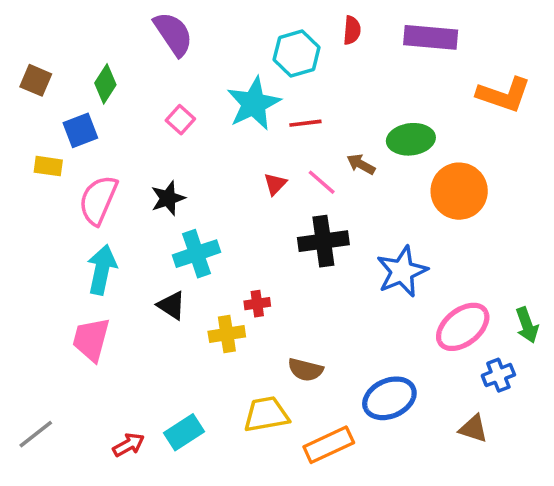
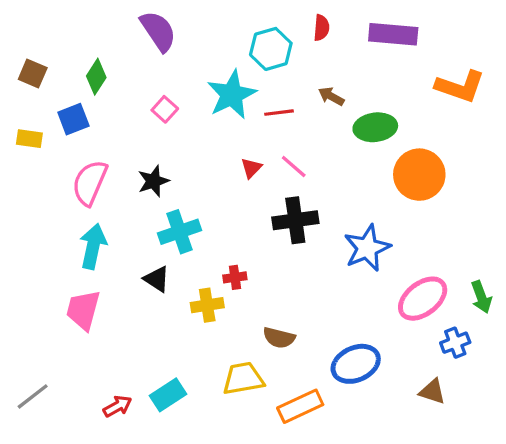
brown arrow: (361, 164) -> (331, 96), moved
yellow rectangle: (48, 166) -> (29, 139), moved

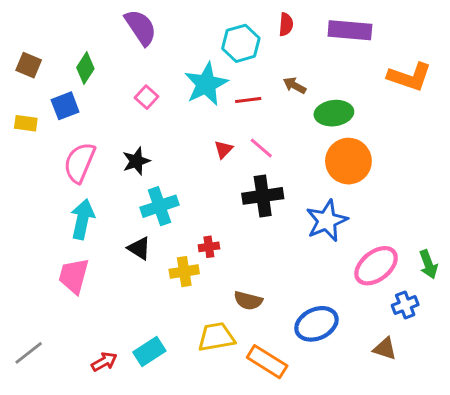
orange circle: (419, 175) -> (348, 161), moved
orange rectangle: (300, 406) -> (267, 362), turned 57

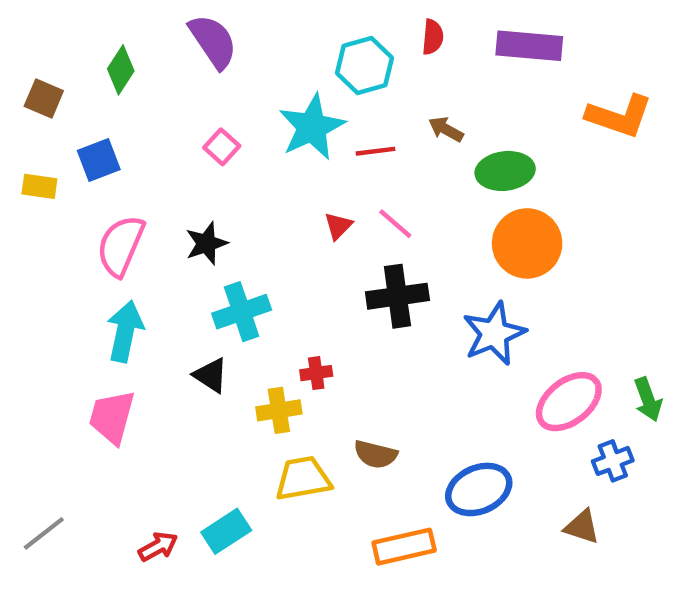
green diamond: (85, 68) -> (121, 70), moved
yellow trapezoid: (216, 337) -> (303, 478), moved
orange rectangle: (267, 362) -> (404, 547), turned -45

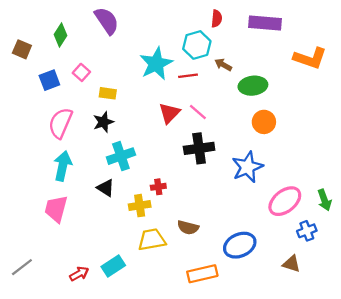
cyan hexagon: (365, 66) -> (197, 45), moved
pink square: (222, 147) -> (81, 72), moved
yellow rectangle: (39, 186) -> (108, 93), moved
red triangle: (338, 226) -> (169, 113), size x1.5
orange circle: (527, 243) -> (264, 122), size x0.7

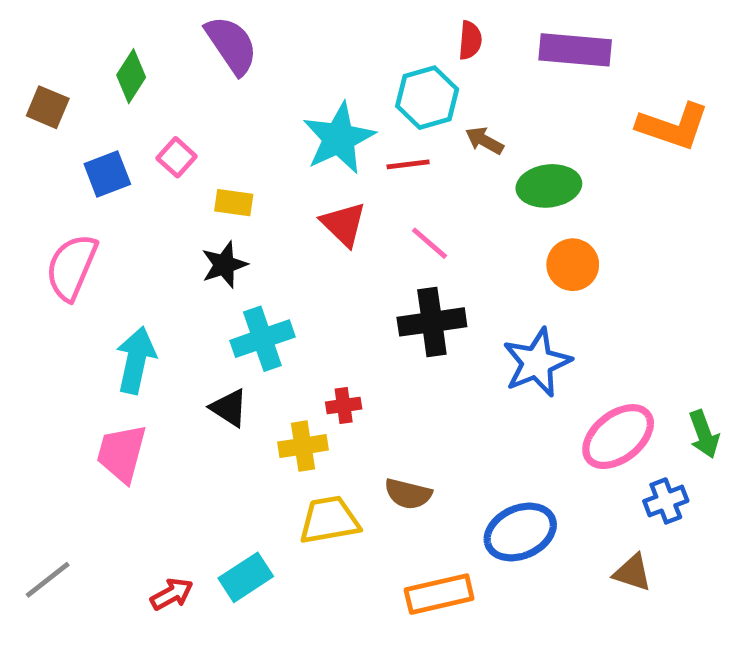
red triangle: (169, 113) -> (344, 224), moved, turned -30
pink semicircle: (60, 123) -> (72, 267), moved

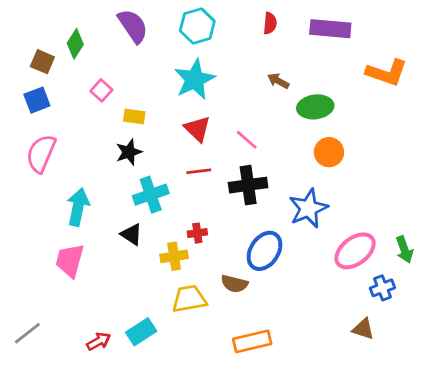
cyan hexagon: (427, 98) -> (197, 26), moved
brown square: (48, 107) -> (42, 62), moved
red line: (408, 164) -> (199, 171), moved
blue square: (107, 174) -> (37, 100), moved
blue ellipse: (520, 532) -> (265, 251), moved, turned -33

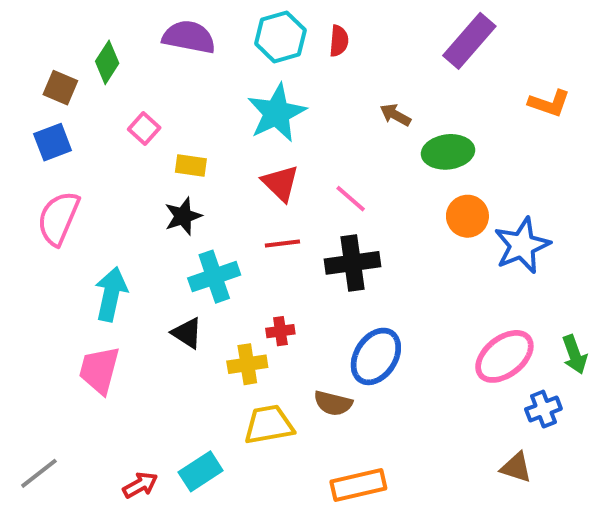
red semicircle: (270, 23) -> (339, 41), moved
purple semicircle: (133, 26) -> (189, 37), turned -45
purple rectangle: (330, 29) -> (469, 41), turned -54
orange L-shape: (387, 73) -> (549, 103), size x0.7
blue star: (308, 208) -> (522, 245), moved

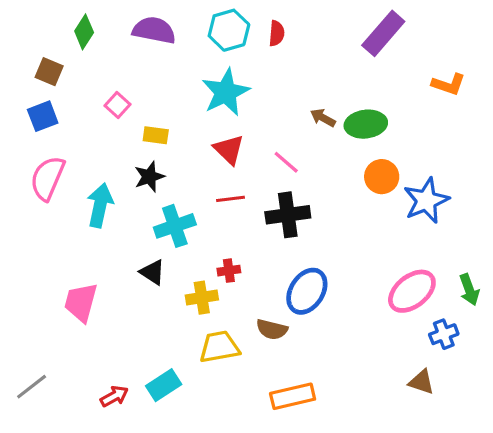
green diamond: (107, 62) -> (84, 32), moved
brown arrow: (395, 115) -> (323, 118), moved
cyan arrow: (111, 294) -> (100, 205), moved

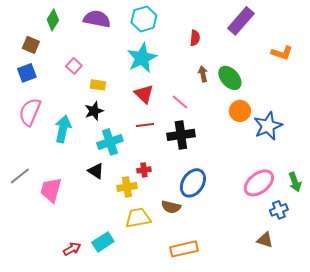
red semicircle: (277, 33) -> (195, 38), moved
brown arrow: (323, 118) -> (203, 74), turned 49
green ellipse: (366, 124) -> (230, 78), turned 55
gray line: (32, 387) -> (20, 176), moved

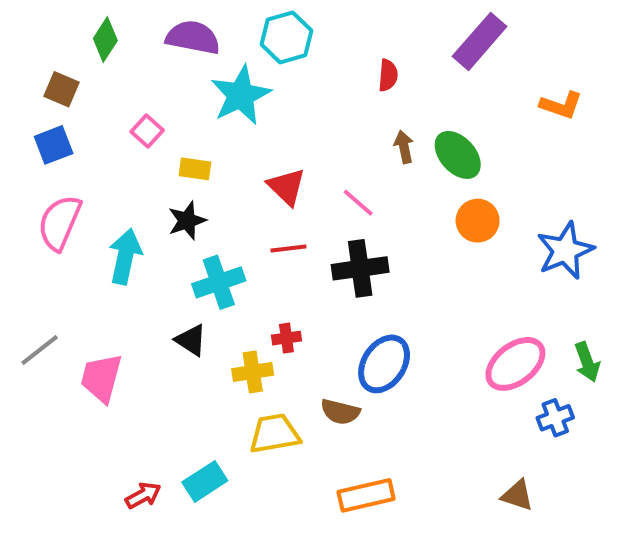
cyan star: (142, 58) -> (241, 95), moved
blue star: (268, 126) -> (565, 250), moved
brown triangle: (265, 240) -> (517, 495), moved

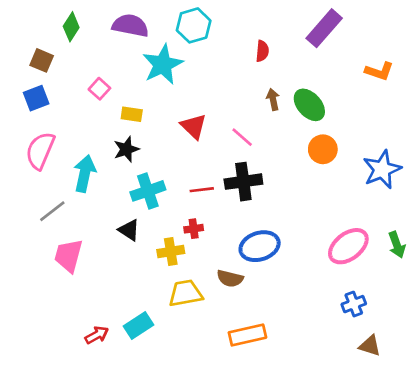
red line: (288, 248) -> (202, 190), moved
gray line: (40, 350) -> (52, 211), moved
blue ellipse: (384, 364) -> (260, 246), turned 39
blue cross: (555, 418) -> (354, 304), moved
brown triangle: (517, 495) -> (370, 346), moved

